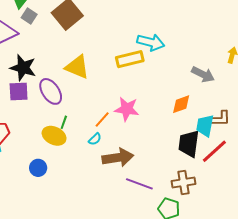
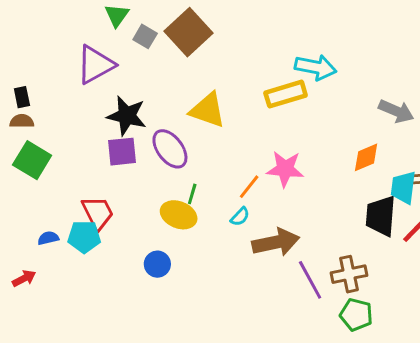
gray square: (29, 16) -> (145, 36), moved
brown cross: (183, 182) -> (349, 274), moved
purple line: (139, 184) -> (310, 280), turned 44

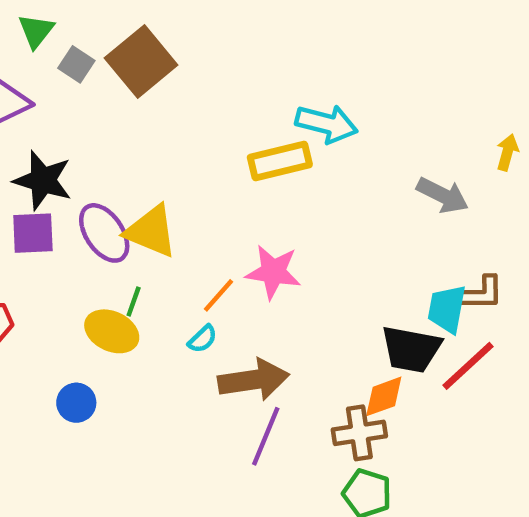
yellow triangle: (208, 110) -> (151, 231), moved
orange diamond: (366, 157) -> (384, 396), moved
black trapezoid: (381, 216) -> (411, 349), turned -87
purple line: (310, 280) -> (266, 436), moved, turned 48

